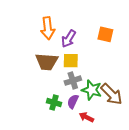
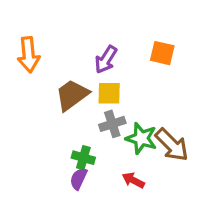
orange arrow: (48, 28) -> (29, 55), moved
brown trapezoid: (47, 62) -> (72, 95), turned 140
purple semicircle: (73, 101) -> (79, 179), moved

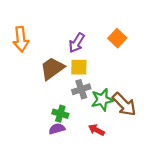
orange square: (162, 53) -> (117, 38), turned 30
green star: (141, 138) -> (102, 100), turned -30
purple semicircle: (79, 179) -> (57, 129), turned 49

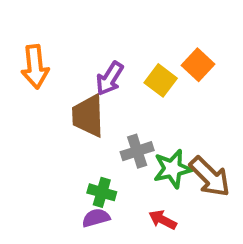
purple arrow: (77, 43) -> (110, 79), moved
yellow square: (79, 67) -> (161, 80), moved, turned 36
brown trapezoid: (52, 68) -> (88, 116), turned -56

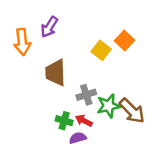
purple arrow: (110, 79) -> (49, 27), moved
purple semicircle: (96, 218) -> (78, 138), moved
red arrow: (163, 220) -> (84, 121), moved

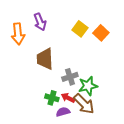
purple arrow: (49, 27) -> (40, 22), turned -54
yellow square: (101, 50) -> (80, 29), moved
brown arrow: (132, 111) -> (84, 104), moved

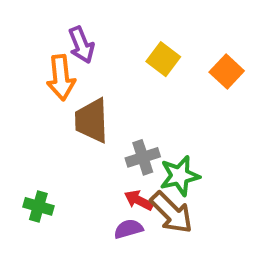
orange square: (101, 33) -> (227, 71), moved
orange arrow: (18, 34) -> (61, 78), moved
green cross: (52, 98) -> (38, 206), moved

